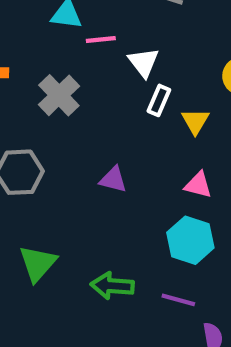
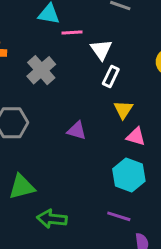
yellow triangle: (195, 121) -> (123, 110), moved
green triangle: (38, 263) -> (22, 187), turned 32
green arrow: (112, 286) -> (52, 219), moved

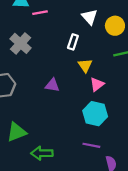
white triangle: (101, 50) -> (90, 17), moved
pink triangle: (136, 137) -> (97, 84), turned -48

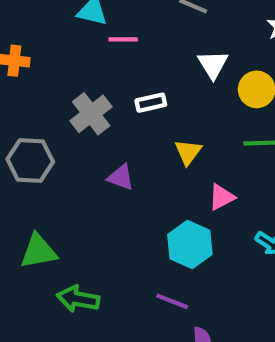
white rectangle: (73, 42) -> (151, 103), moved, turned 48
gray cross: (21, 43) -> (91, 114), moved
pink triangle: (97, 84) -> (222, 197), moved

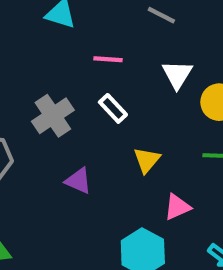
pink line: (123, 39) -> (108, 59), moved
white rectangle: (151, 103) -> (113, 108), turned 56

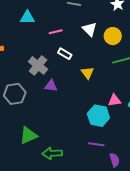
purple triangle: (78, 181) -> (51, 86), moved
pink triangle: (177, 207) -> (114, 100), moved, turned 32

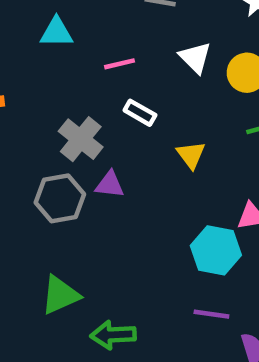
gray hexagon: (15, 94) -> (60, 198), moved

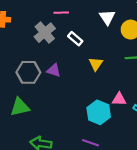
pink line: (120, 64) -> (61, 13), moved
gray cross: (81, 139) -> (45, 33), moved
green triangle: (60, 295) -> (20, 107), moved

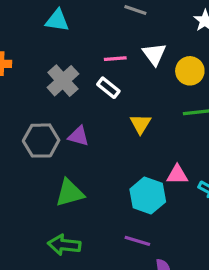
pink line: (61, 13) -> (115, 59), moved
green triangle: (20, 107) -> (70, 193), moved

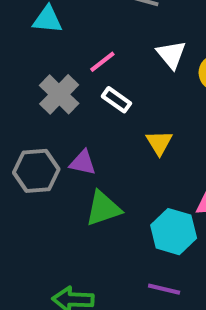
pink line: (115, 59) -> (102, 62), moved, turned -30
green triangle: (70, 193) -> (103, 208), moved

